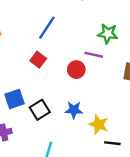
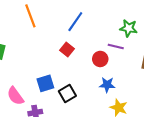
blue star: (74, 110) -> (107, 85), moved

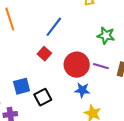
purple line: (116, 46) -> (101, 66), moved
red circle: (100, 59) -> (77, 65), size x1.6

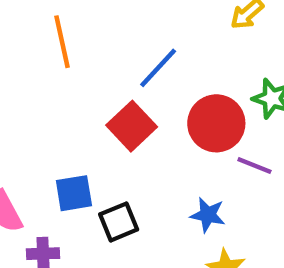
red square: (44, 54) -> (132, 126), size x1.5
red circle: (77, 65) -> (216, 123), moved

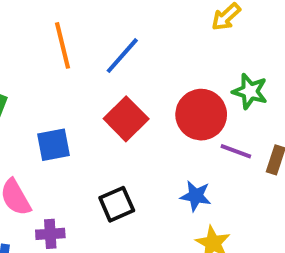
blue line: (158, 68) -> (122, 56), moved
blue square: (74, 193) -> (54, 145), moved

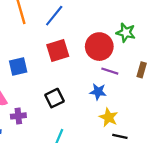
red square: (126, 119) -> (58, 51), turned 30
purple line: (236, 151) -> (110, 71), moved

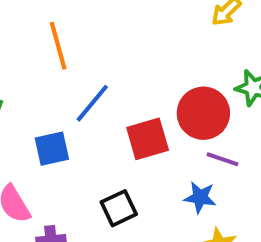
blue line: (54, 16) -> (92, 103), moved
red square: (58, 51) -> (148, 139), moved

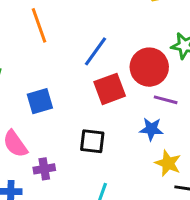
blue line: (92, 103) -> (96, 51), moved
black square: (119, 208) -> (92, 141), turned 36

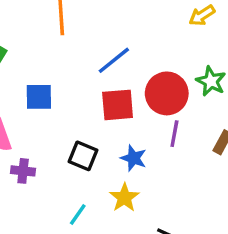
purple line: (166, 100) -> (174, 134), turned 70
blue star: (151, 129) -> (134, 158), moved
yellow star: (168, 163) -> (124, 198), moved

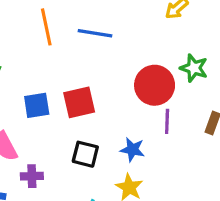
blue line: (114, 60) -> (95, 33), moved, turned 56
red square: (118, 105) -> (79, 102), moved

